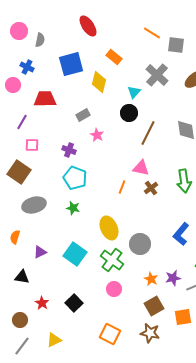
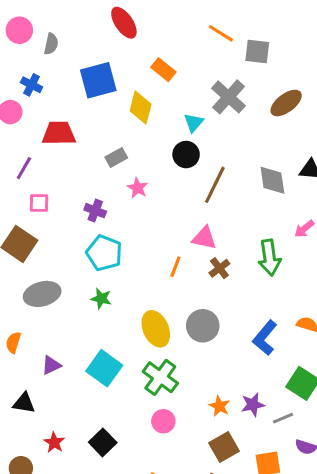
gray circle: (140, 244) -> (203, 326), moved

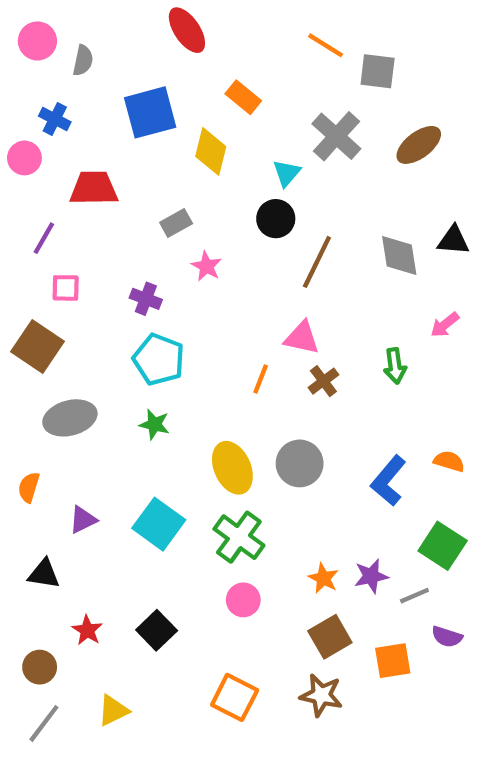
green arrow: (269, 258) -> (395, 366), size x0.7

